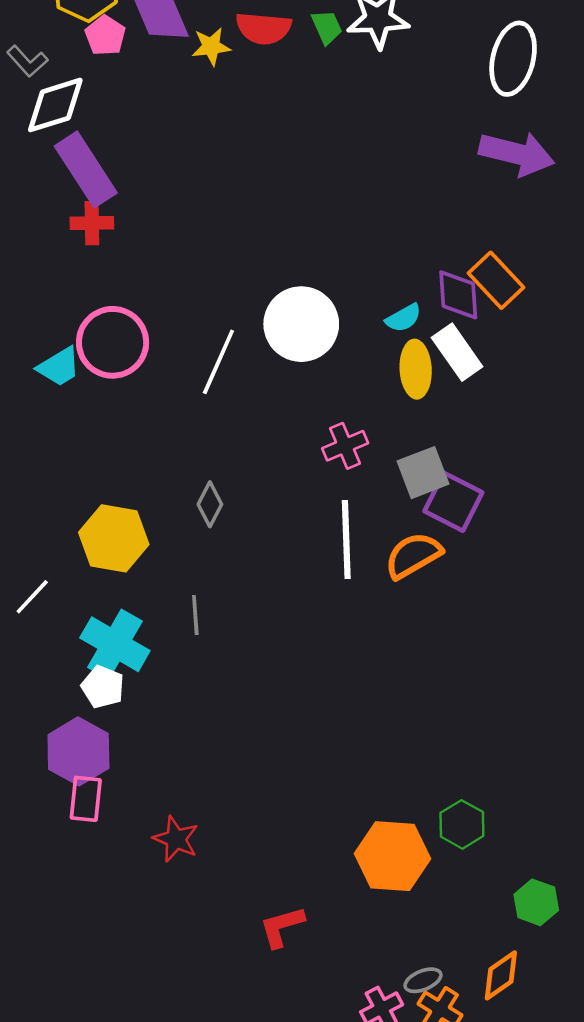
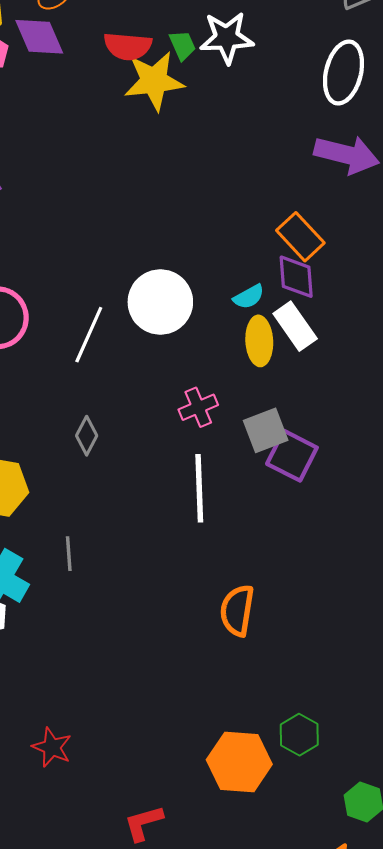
yellow star: (211, 47) -> (154, 81), moved, size x1.8
orange rectangle: (496, 280) -> (300, 237), moved
gray diamond: (210, 504) -> (87, 436), moved
orange semicircle: (413, 555) -> (237, 610), moved, turned -51

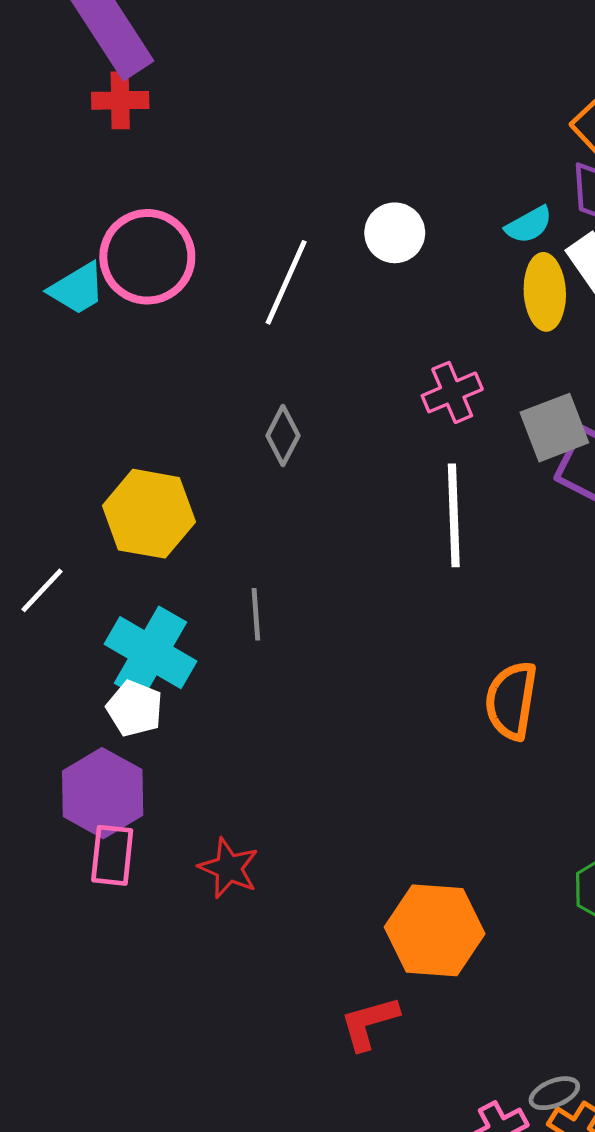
white circle: (160, 302) -> (395, 233), size x0.6
red star: (52, 747) -> (229, 868), moved
orange hexagon: (239, 762) -> (435, 930), moved

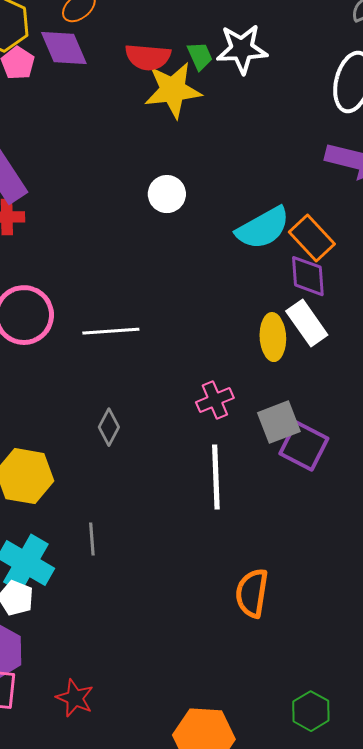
cyan semicircle: (529, 225) -> (263, 228), moved, size x1.8
white circle: (395, 233) -> (167, 194), moved
white line: (286, 282) -> (111, 331), turned 62

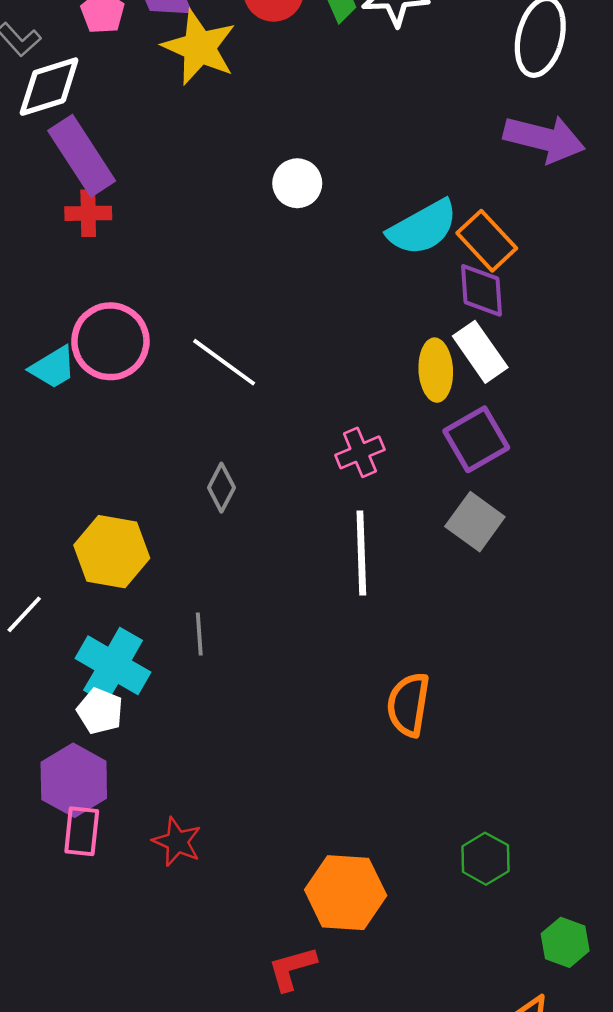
yellow star: (173, 90) -> (199, 47), moved, turned 30
white line: (111, 331) -> (224, 362), turned 40
gray square: (279, 422) -> (475, 522), moved, turned -33
purple square: (304, 446) -> (476, 439), moved, turned 33

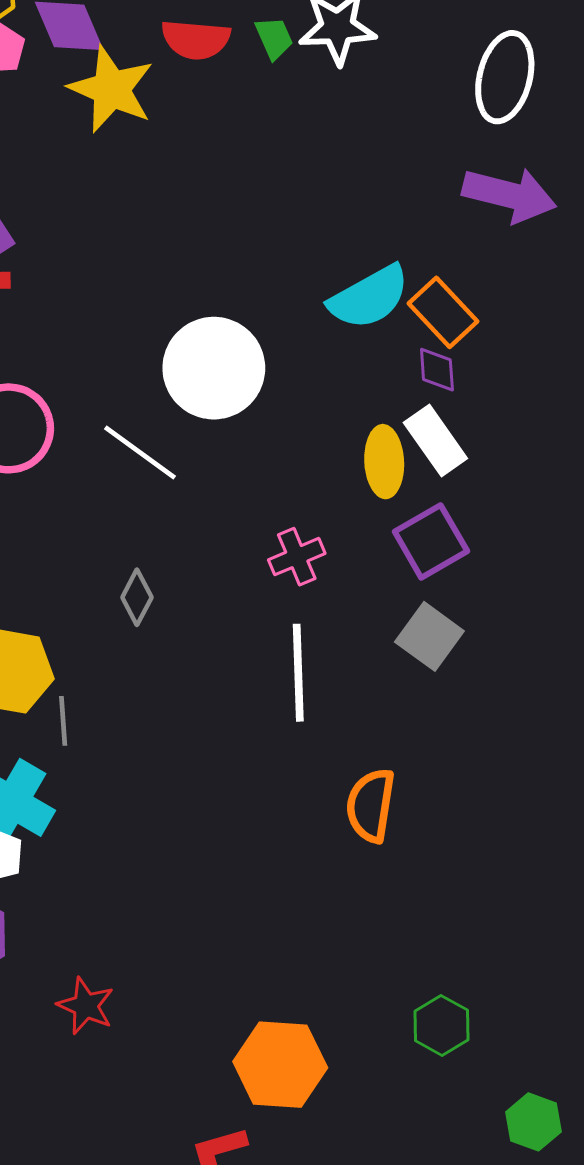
white circle: (297, 183) -> (214, 368), moved, size x1.8
purple diamond: (481, 290) -> (437, 370), size x0.7
gray line: (199, 634) -> (63, 721), moved
orange semicircle: (408, 705) -> (371, 805), moved

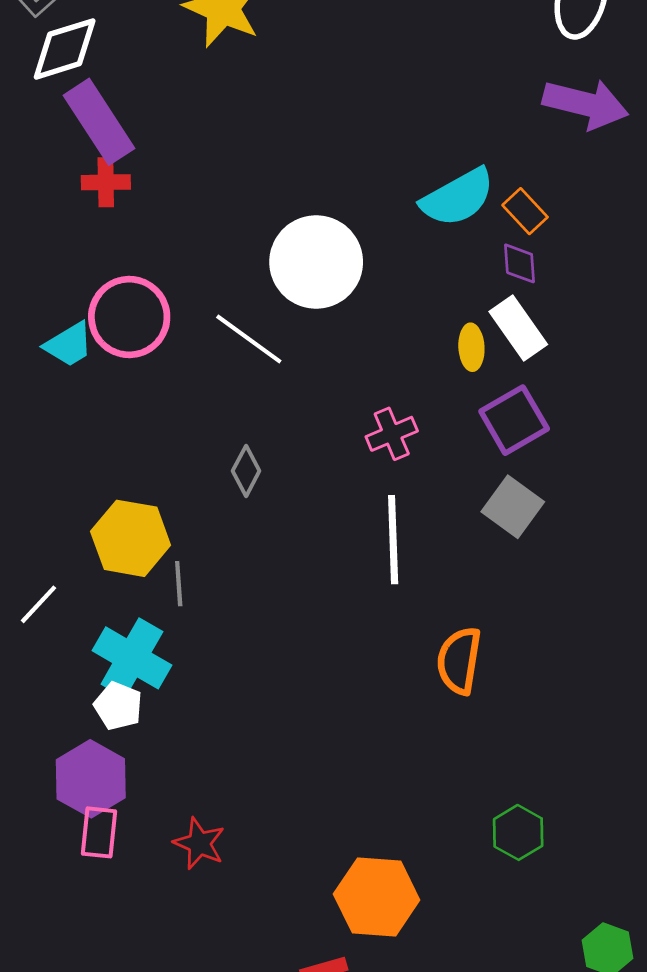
orange rectangle: (443, 312) -> (525, 211), size x0.7
yellow ellipse: (384, 462) -> (471, 347), size x0.7
green hexagon: (441, 1025) -> (518, 832), moved

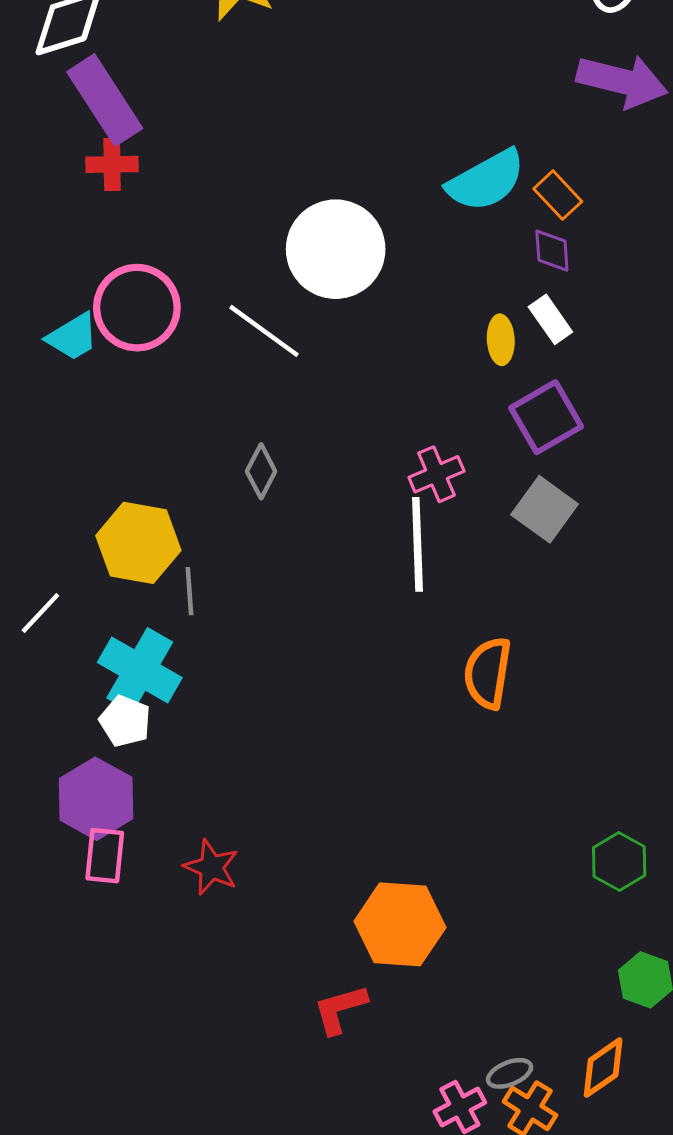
white rectangle: (518, 328) -> (550, 319), size x0.7
pink cross: (392, 434) -> (436, 474), moved
green hexagon: (518, 832) -> (619, 861), moved

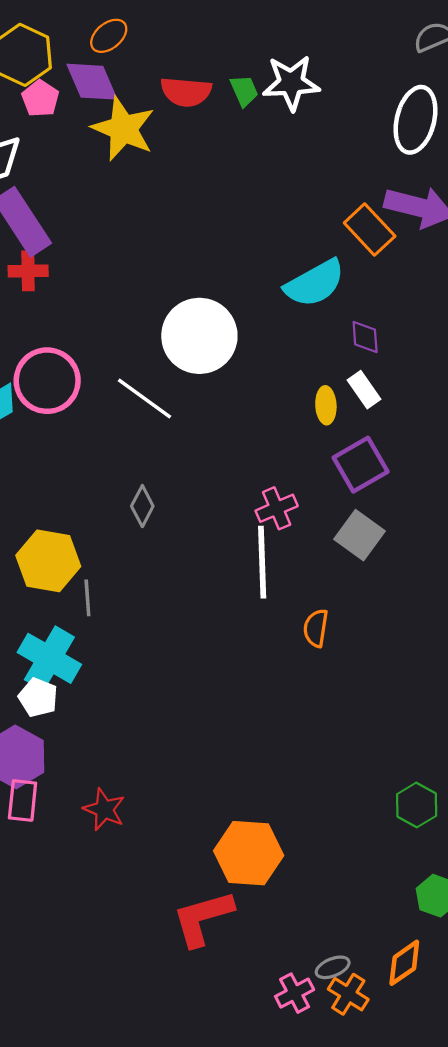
orange rectangle: (558, 195) -> (370, 230), moved, size x1.4
orange semicircle: (488, 673) -> (316, 628), moved, size x0.7
red L-shape: (340, 1009) -> (203, 918), size x1.5

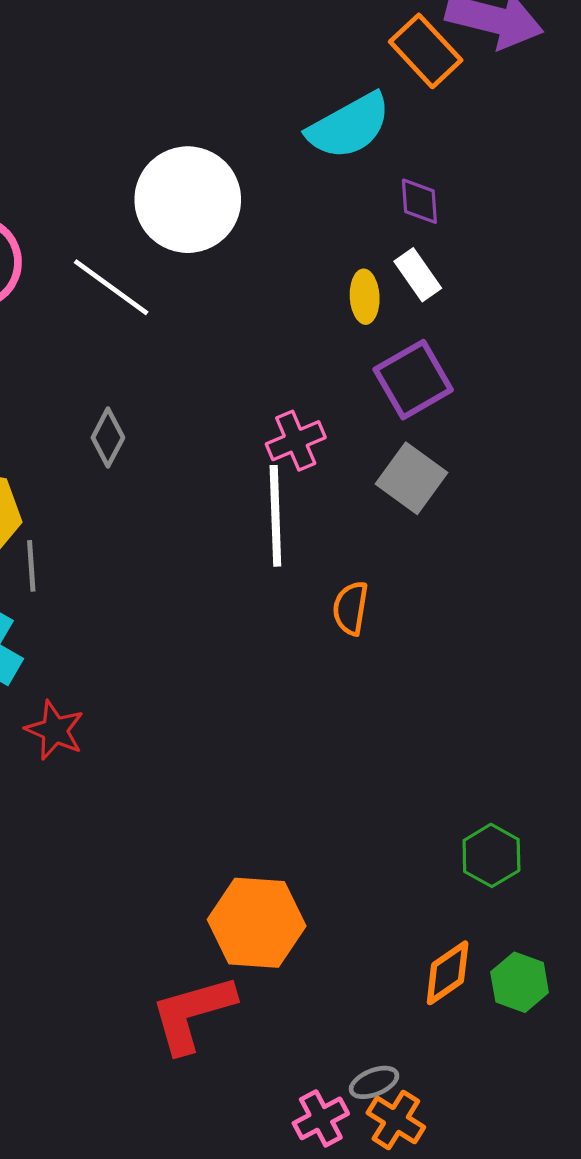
red star: (104, 809) -> (55, 730), moved
orange diamond: (404, 963) -> (448, 973), moved

